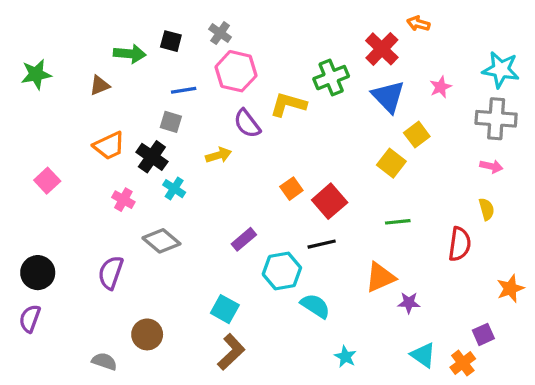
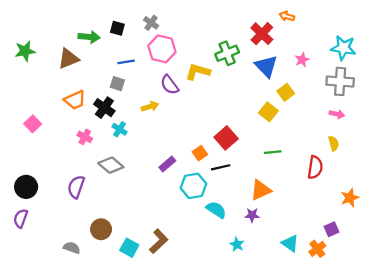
brown triangle: (100, 85) -> (68, 59), size x1.5
orange square: (291, 189) -> (200, 153), moved
purple star: (409, 303) -> (252, 215), moved
cyan square: (225, 309) -> (129, 248), moved

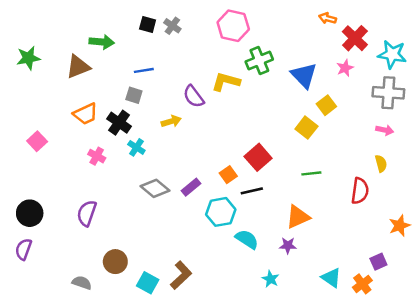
black square: (117, 28) -> (148, 25), moved
red cross: (262, 34) -> (355, 38), moved
pink hexagon: (162, 49) -> (233, 26), moved
gray diamond: (111, 165) -> (155, 188), moved

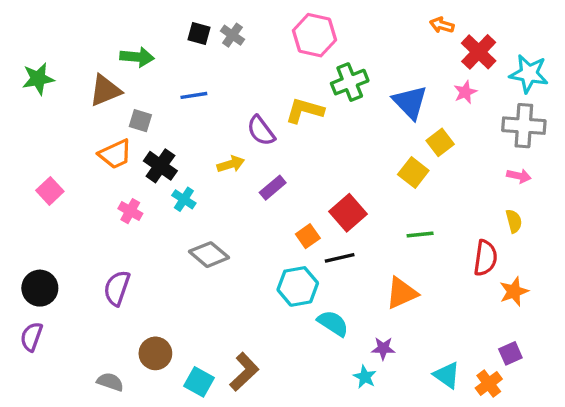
gray square: (134, 95) -> (140, 121), moved
purple rectangle: (191, 187) -> (273, 188), moved
orange star: (400, 226) -> (514, 291), moved
purple star: (288, 245) -> (383, 348), moved

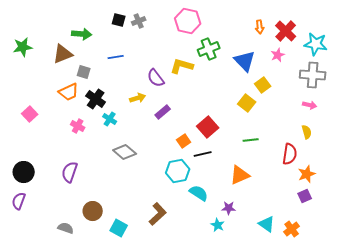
orange arrow: (442, 25) -> (260, 27), moved, turned -112
gray cross: (232, 35) -> (139, 21), turned 32
purple square: (510, 353) -> (305, 196), moved
brown L-shape: (244, 372) -> (158, 214), moved

